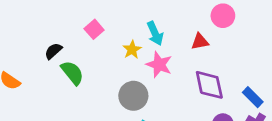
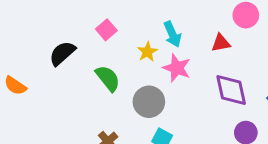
black semicircle: (53, 51) -> (62, 53), size x1.4
green semicircle: (72, 73) -> (108, 78), moved

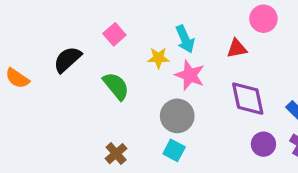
yellow star: (147, 52) -> (158, 58), turned 30
orange semicircle: (15, 86) -> (17, 78), moved
gray circle: (149, 102) -> (177, 116), moved

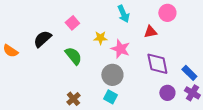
cyan arrow: (185, 39) -> (123, 14), moved

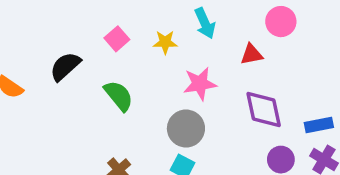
yellow star: (100, 38) -> (165, 42), moved
pink star: (120, 49) -> (200, 84), turned -30
blue rectangle: (189, 73) -> (319, 125), turned -56

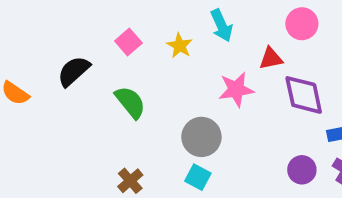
yellow star: (165, 42) -> (180, 46), turned 30
pink star: (200, 84) -> (236, 89), moved
purple diamond: (264, 110) -> (304, 95), moved

